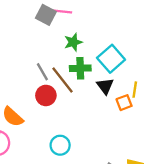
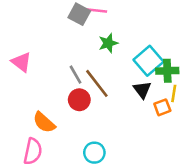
green cross: (80, 68) -> (167, 71), moved

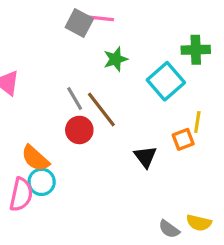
green cross: (167, 71) -> (196, 50), moved
black triangle: (142, 90) -> (145, 157), moved
cyan circle: (94, 153) -> (42, 182), moved

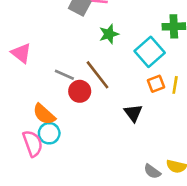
gray line: (75, 99) -> (64, 75), moved, turned -36
orange square: (183, 139) -> (156, 84), moved
pink semicircle: (21, 194) -> (33, 143), turned -32

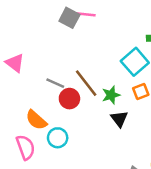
green star: (109, 34) -> (111, 95), moved
cyan circle: (49, 133) -> (58, 138), moved

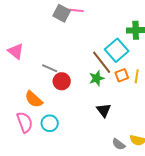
brown line: (86, 83) -> (102, 62), moved
black triangle: (119, 119) -> (104, 110), moved
cyan circle: (58, 138) -> (50, 123), moved

